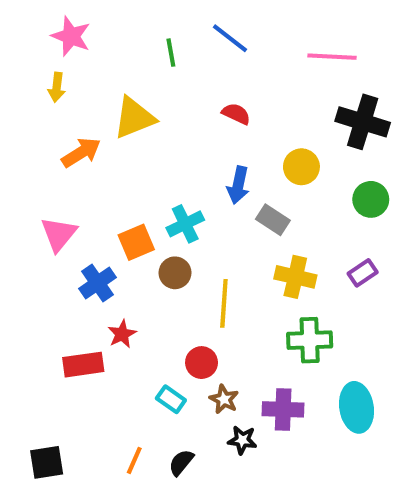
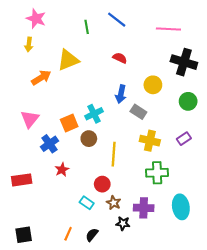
red rectangle: (83, 365) -> (22, 180), moved

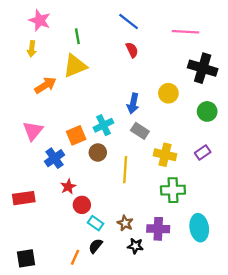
green line: (87, 27) -> (77, 36), moved
red semicircle: (120, 58) -> (132, 50), moved, turned 40
gray rectangle: (138, 112) -> (140, 131), moved
red circle: (102, 184) -> (82, 205), moved
black semicircle: (92, 235) -> (96, 246), moved

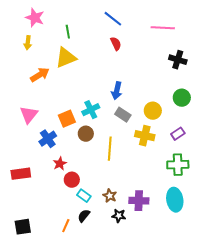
black cross: (203, 68) -> (178, 60), size x0.7
yellow circle: (168, 93) -> (153, 111), moved
green cross: (173, 190) -> (178, 165), moved

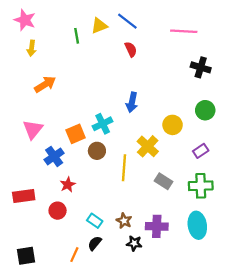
pink star: (35, 18) -> (25, 20), moved
yellow triangle: (66, 58) -> (99, 26), moved, size x0.7
gray rectangle: (123, 115) -> (163, 181), moved
yellow cross: (145, 136) -> (148, 146), moved, turned 30
red circle: (72, 180) -> (58, 211), moved

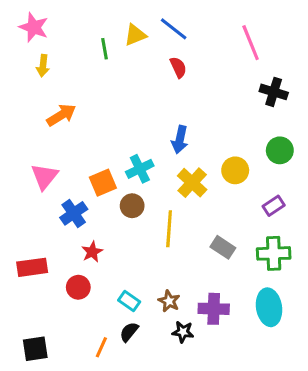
pink line: (184, 31) -> (251, 43), turned 65
yellow cross: (148, 146) -> (192, 183), moved

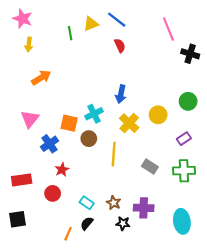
black cross: (274, 92) -> (190, 54), moved
orange square: (103, 183) -> (69, 123), turned 36
cyan ellipse: (269, 307) -> (182, 221), moved
black square: (35, 349) -> (17, 219), moved

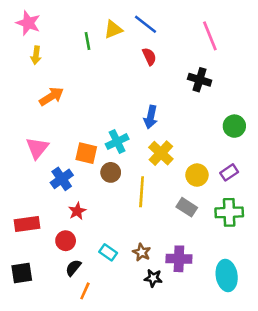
black cross: (190, 54) -> (200, 80), moved
yellow circle: (158, 115) -> (197, 175), moved
black semicircle: (87, 223) -> (73, 268), moved

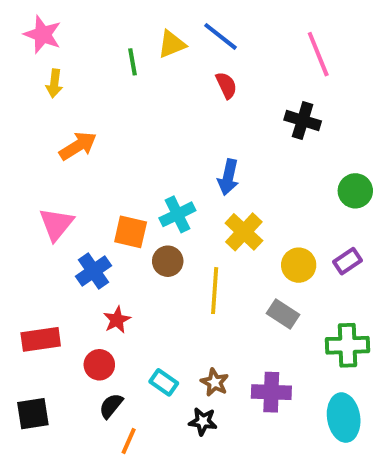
green cross: (229, 212) -> (347, 345), moved
black star: (153, 278) -> (203, 421), moved

